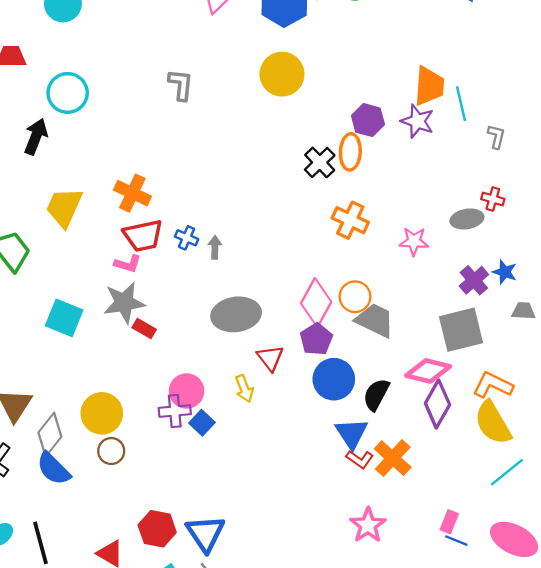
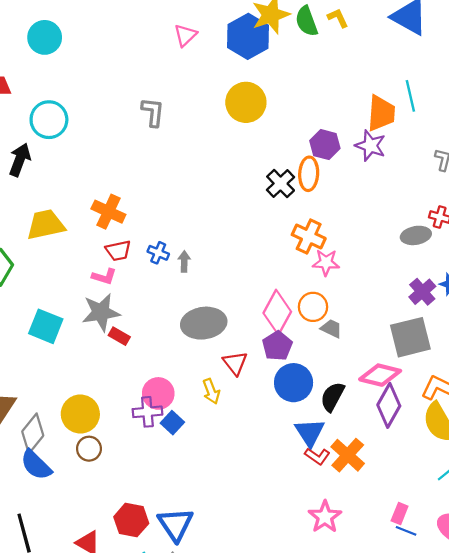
cyan line: (461, 104) -> (410, 96), moved
yellow trapezoid: (64, 207) -> (46, 225), turned 54
red trapezoid: (143, 235) -> (118, 251), size x0.7
pink star: (414, 241) -> (326, 263), moved
gray trapezoid: (375, 320) -> (331, 329), size x0.6

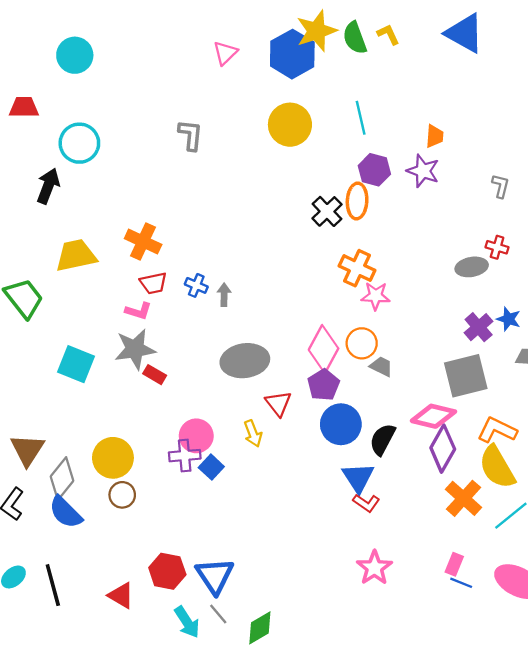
cyan line: (410, 96) -> (361, 118), moved
orange trapezoid: (381, 113) -> (435, 136), size x0.6
orange cross: (348, 455) -> (463, 498), moved

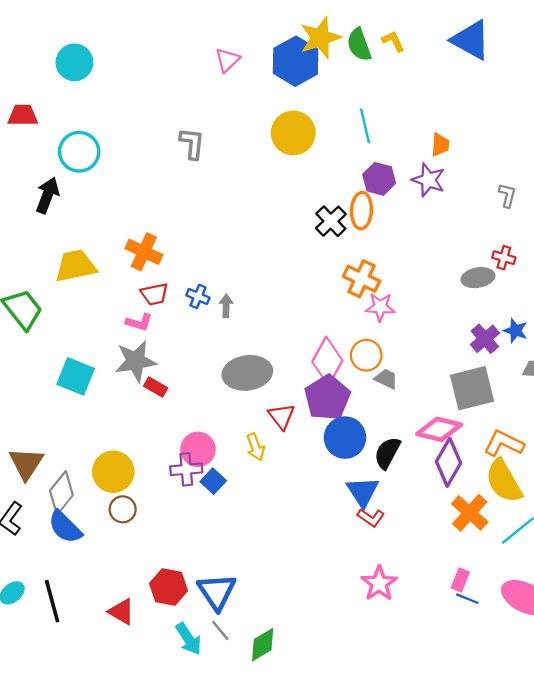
purple pentagon: (324, 385) -> (327, 398), size x1.4

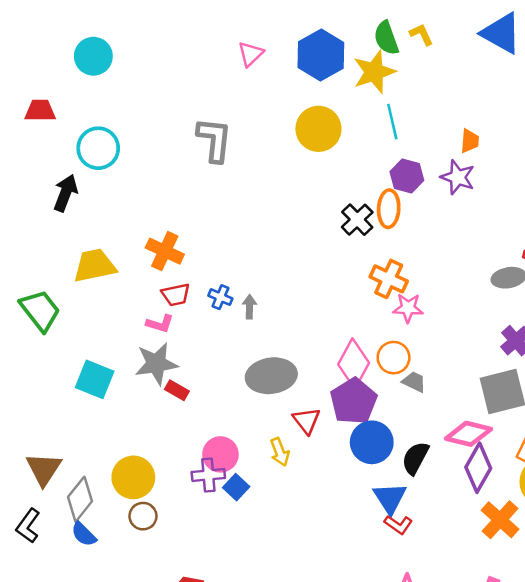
yellow star: (320, 38) -> (374, 72), moved
gray L-shape: (192, 144) -> (214, 140), size x1.4
blue semicircle: (65, 527) -> (84, 534), size x0.7

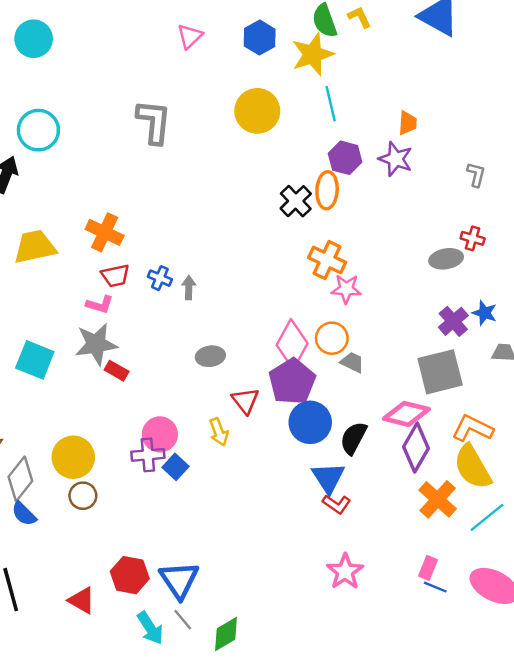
blue hexagon: (321, 55) -> (260, 38), size x0.7
gray ellipse: (271, 376) -> (210, 356), size x0.6

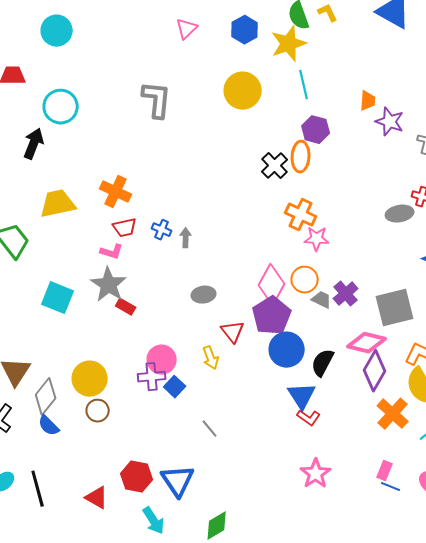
purple star: (396, 159) -> (390, 122), moved
purple cross: (453, 321) -> (346, 294), moved
gray star: (96, 344) -> (109, 285), turned -30
gray line: (183, 620) -> (210, 429), moved

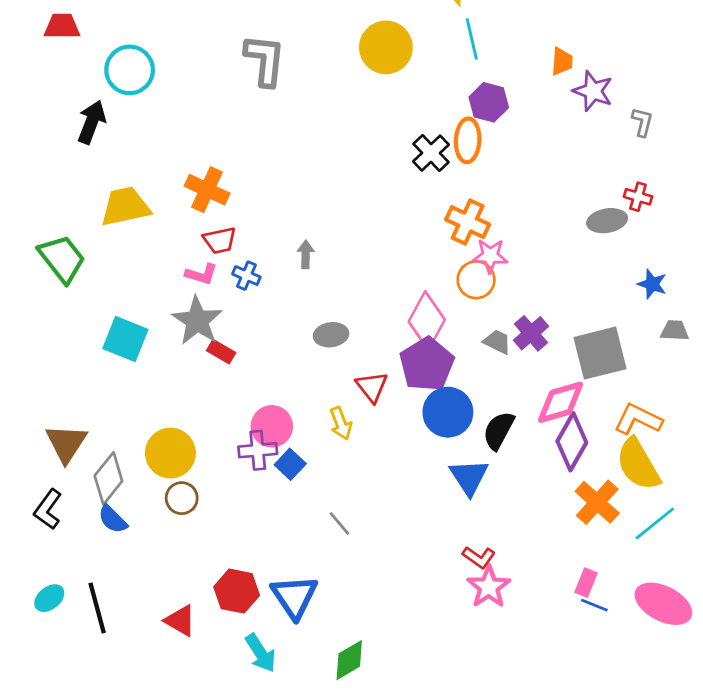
blue cross: (162, 230) -> (246, 276), moved
orange circle: (305, 280) -> (476, 280), moved
pink diamond: (367, 343) -> (561, 402), turned -30
red L-shape: (309, 418) -> (479, 557), moved

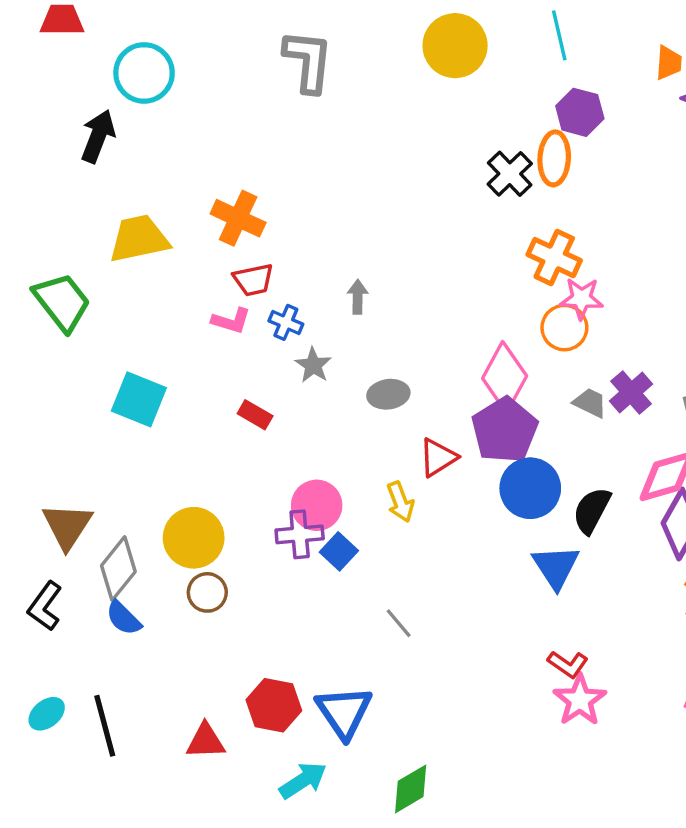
gray star: (197, 321) -> (313, 365), moved, size x0.6
red triangle: (372, 387) -> (438, 457), turned 36
red triangle: (180, 621) -> (206, 741), turned -32
cyan arrow: (261, 653) -> (303, 780), turned -90

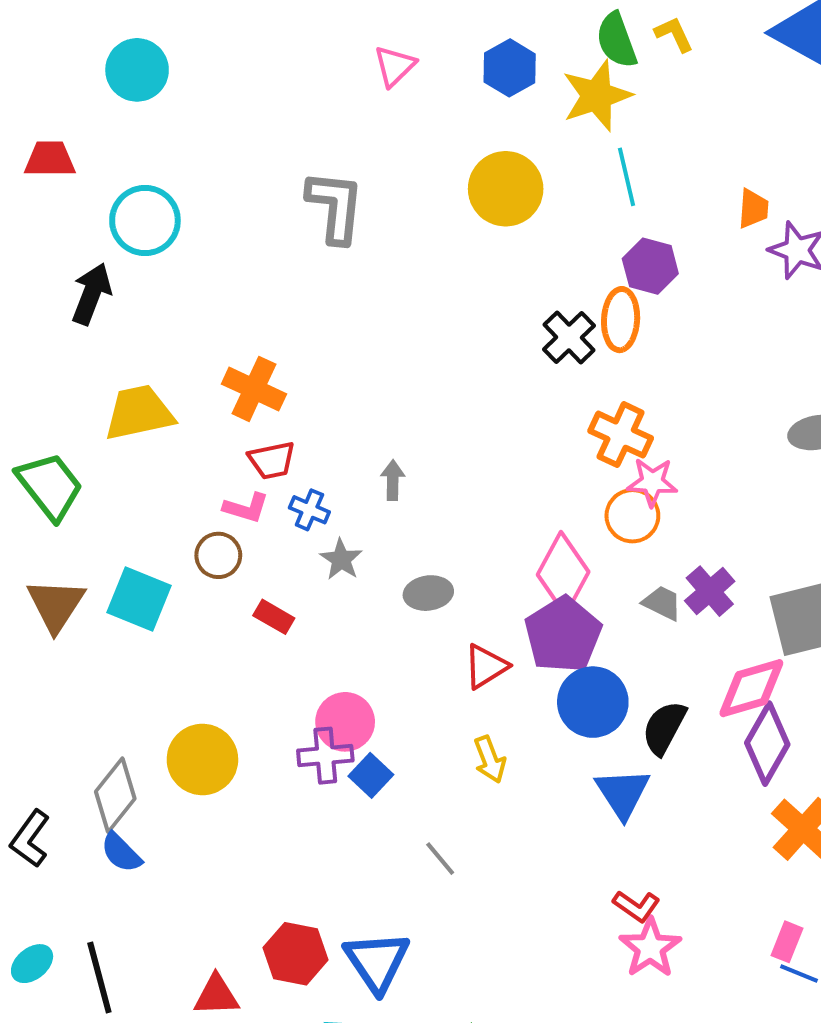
yellow arrow: (400, 502) -> (490, 759), moved
brown triangle: (67, 526) -> (56, 605), moved
brown circle: (207, 592) -> (218, 555), moved

